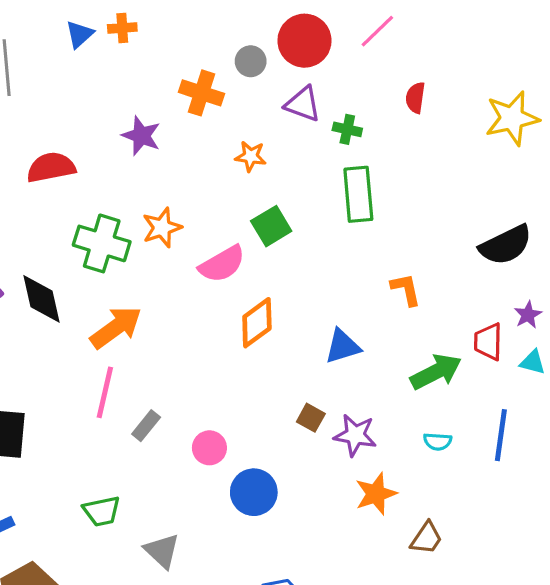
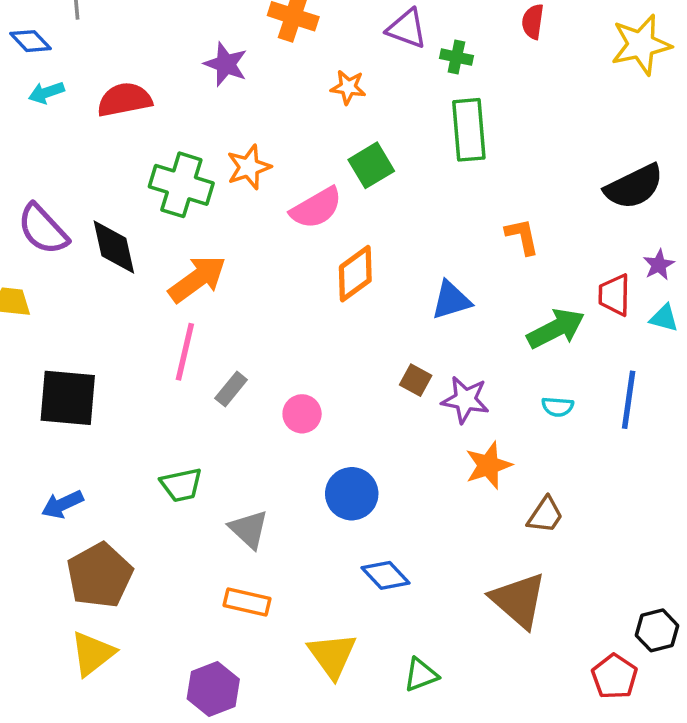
blue circle: (254, 492) -> (352, 494), moved

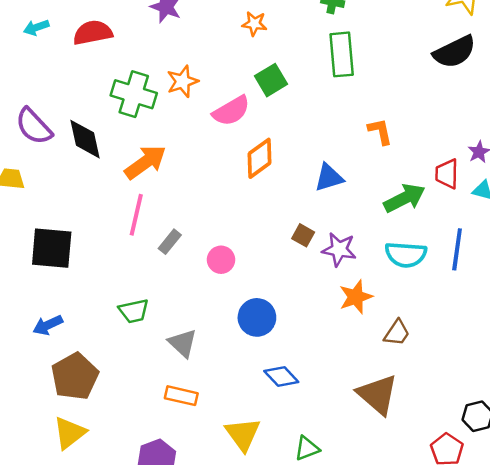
black semicircle: (634, 187) -> (455, 52), moved
cyan semicircle: (558, 407) -> (406, 255), size x1.8

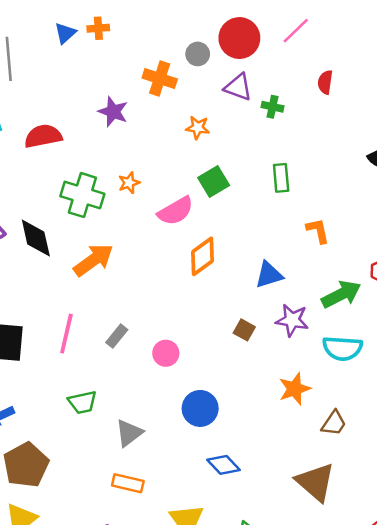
green rectangle: (342, 54) -> (281, 178), moved, size x0.7
orange star: (183, 81) -> (129, 183), size x0.7
pink line: (136, 215) -> (66, 334), moved
purple star: (339, 249) -> (292, 320), moved
gray triangle: (183, 343) -> (129, 433), turned 40

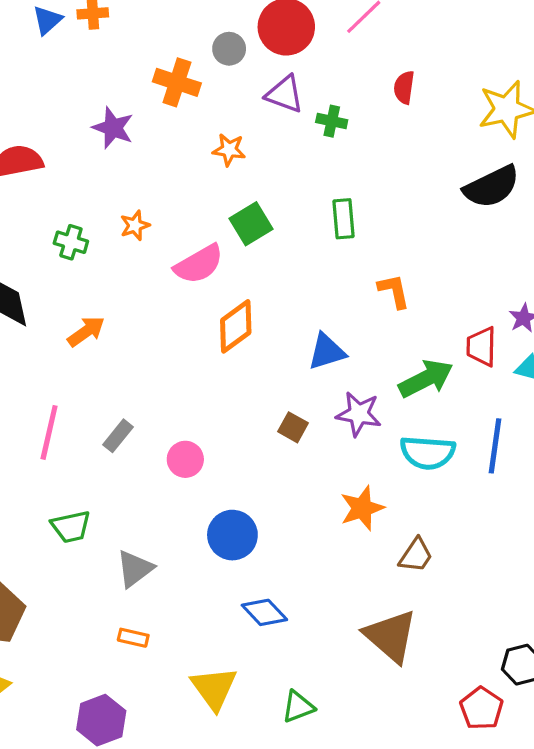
green cross: (82, 195) -> (71, 242), size x0.6
orange arrow: (93, 260) -> (86, 331), size x0.7
orange rectangle: (128, 483) -> (133, 638), size x0.7

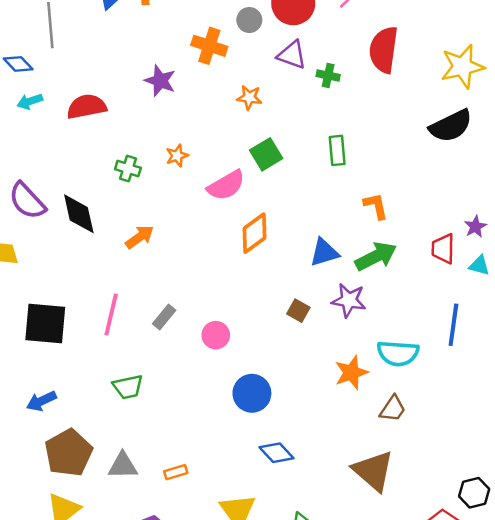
red semicircle: (404, 87) -> (384, 50), size x1.8
green arrow: (426, 379) -> (376, 256), moved
cyan semicircle: (428, 453) -> (398, 353), moved
gray triangle: (135, 569) -> (123, 466), moved, turned 36
orange rectangle: (133, 638) -> (176, 472), turned -30

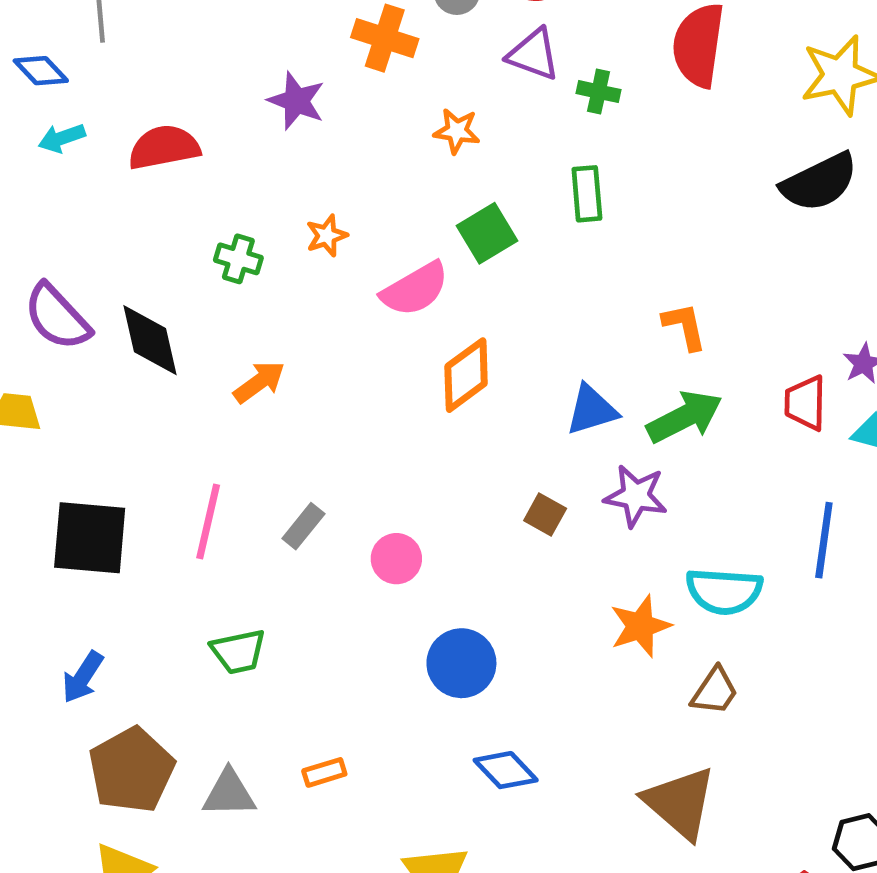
green rectangle: (337, 150) -> (587, 194), moved
blue arrow: (41, 401) -> (83, 677), turned -32
orange rectangle: (176, 472) -> (324, 772), moved

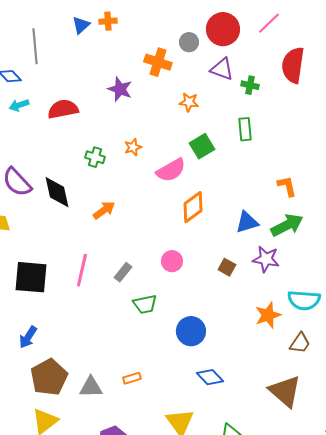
pink circle: (396, 559) -> (172, 261), moved
green trapezoid: (238, 652) -> (145, 304), moved

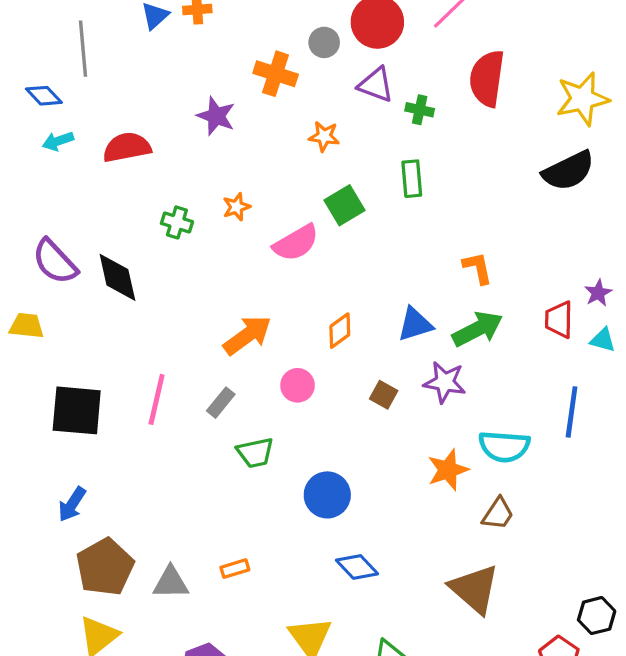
orange diamond: (193, 207) -> (340, 331), moved, size x0.7
orange arrow: (104, 210) -> (247, 335), moved, size x1.4

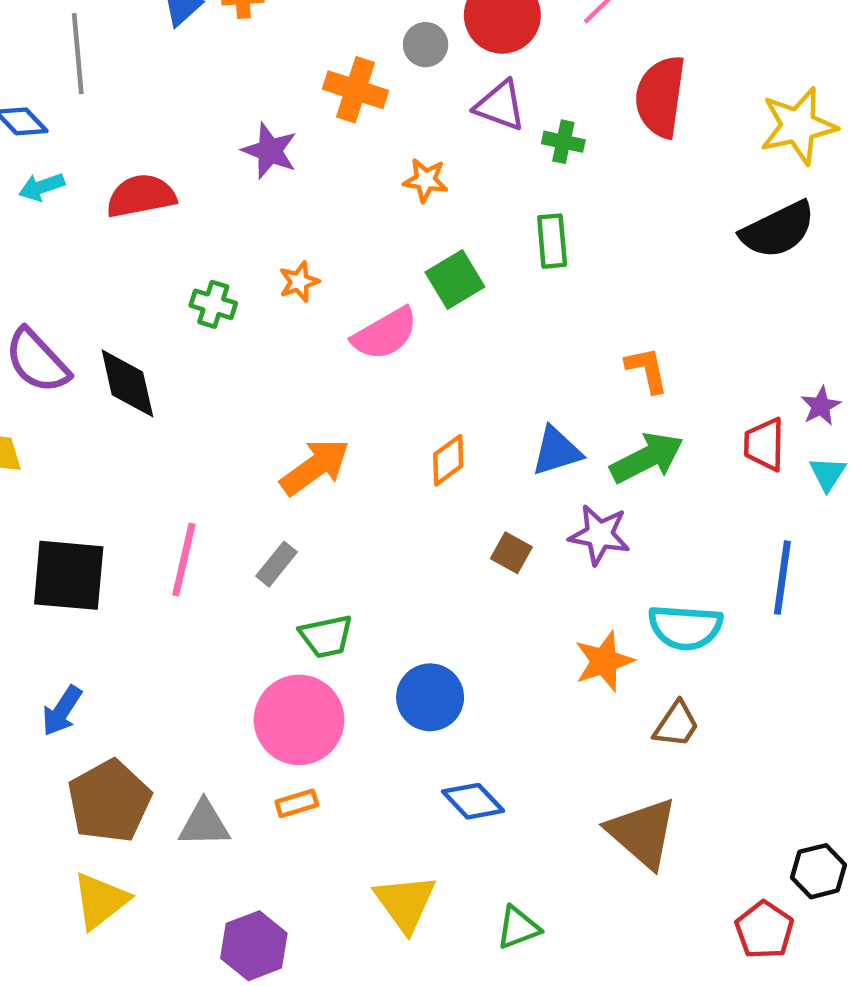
cyan triangle: (603, 340) -> (828, 474), turned 48
pink circle: (298, 385) -> (299, 720), moved, size x1.8

